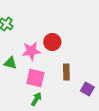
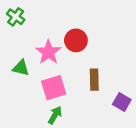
pink star: (31, 51) -> (48, 52), turned -30
pink square: (35, 78) -> (54, 88), turned -30

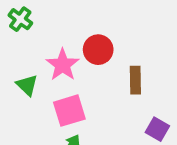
green triangle: (21, 68) -> (27, 85), turned 30
brown rectangle: (94, 80) -> (135, 80), moved

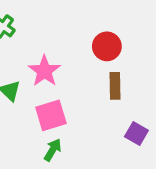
red circle: (98, 50) -> (107, 46), moved

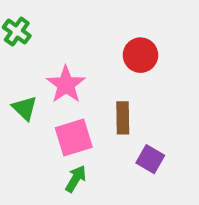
brown rectangle: (115, 86) -> (123, 118), moved
purple square: (136, 133) -> (150, 159), moved

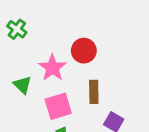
red circle: (140, 55) -> (84, 51), moved

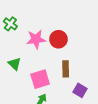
pink star: (52, 68) -> (36, 39), moved, turned 30

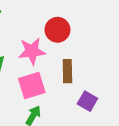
pink star: (36, 39) -> (32, 51), moved

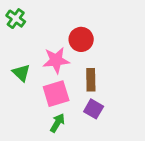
purple square: (87, 101) -> (94, 109), moved

